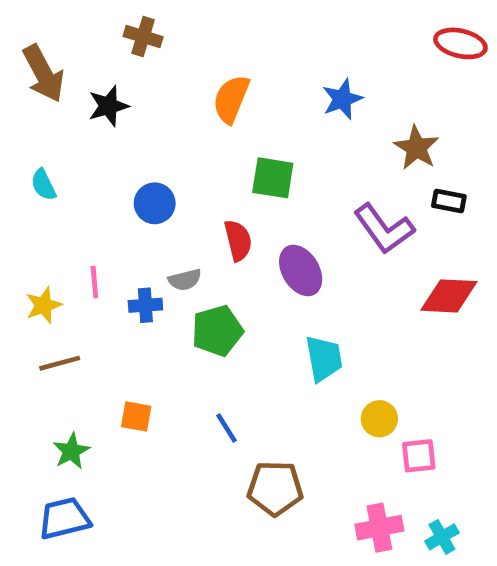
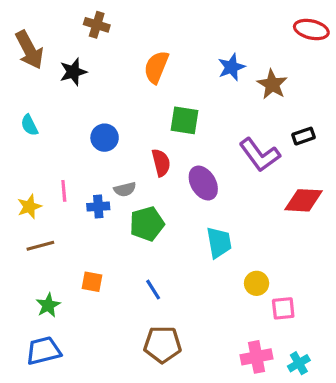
brown star: (416, 148) -> (272, 84), moved
black rectangle: (449, 201) -> (304, 136), turned -30
brown pentagon: (275, 488) -> (163, 344), moved

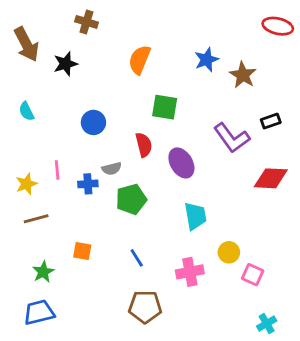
pink square: (283, 308) -> (253, 275), turned 30
pink cross: (257, 357) -> (190, 272), moved

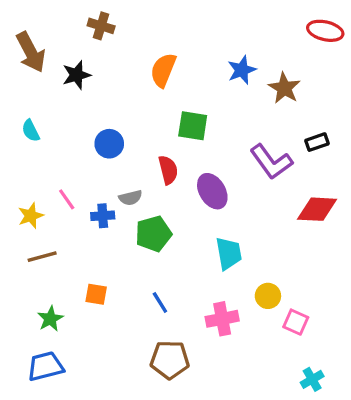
pink line: (57, 170) -> (67, 199), turned -30

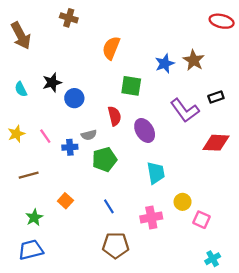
blue star: (242, 70) -> (165, 64), moved
black star: (76, 75) -> (52, 83), moved
yellow star: (31, 216) -> (16, 134), moved
orange square: (96, 294) -> (65, 201), turned 32

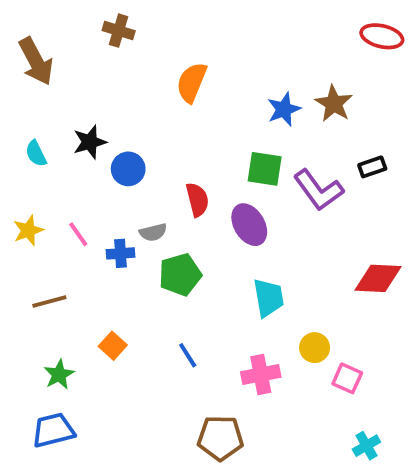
green square: (131, 86) -> (265, 169), moved
red diamond: (216, 143) -> (378, 278), moved
brown pentagon: (116, 245) -> (220, 438), moved

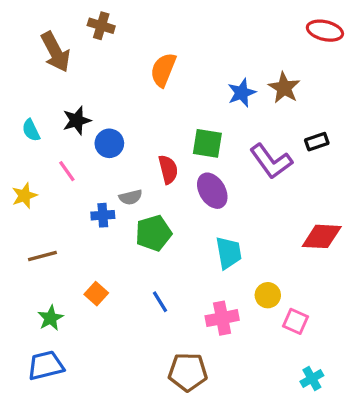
brown arrow: (36, 61) -> (55, 52), moved
green square: (265, 169) -> (207, 143), moved
pink line: (78, 234) -> (67, 171), moved

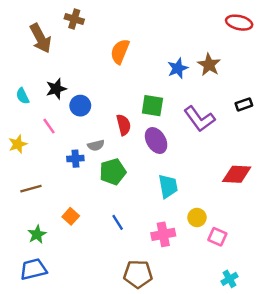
black rectangle: (317, 142) -> (244, 104), moved

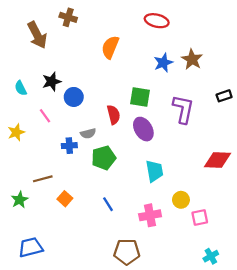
red ellipse: (239, 23) -> (157, 21), moved
purple L-shape: (199, 119) -> (183, 109), turned -132
brown line: (31, 189) -> (43, 179), moved
green star: (37, 234) -> (20, 200), moved
pink square: (217, 237) -> (200, 217), turned -35

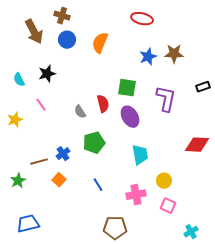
brown star: (192, 59) -> (174, 54), turned -30
blue circle: (74, 97) -> (67, 40), moved
gray semicircle: (88, 133) -> (80, 112), moved, turned 72
blue cross: (69, 146) -> (63, 154), moved, turned -32
pink square: (200, 217) -> (168, 206), moved, turned 35

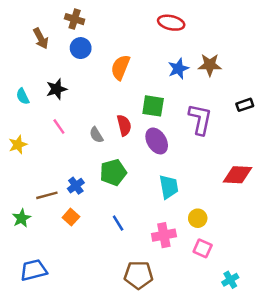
brown arrow: (34, 32) -> (41, 38), size x0.7
orange semicircle: (100, 43) -> (120, 67), moved
pink line: (41, 105) -> (59, 126), moved

